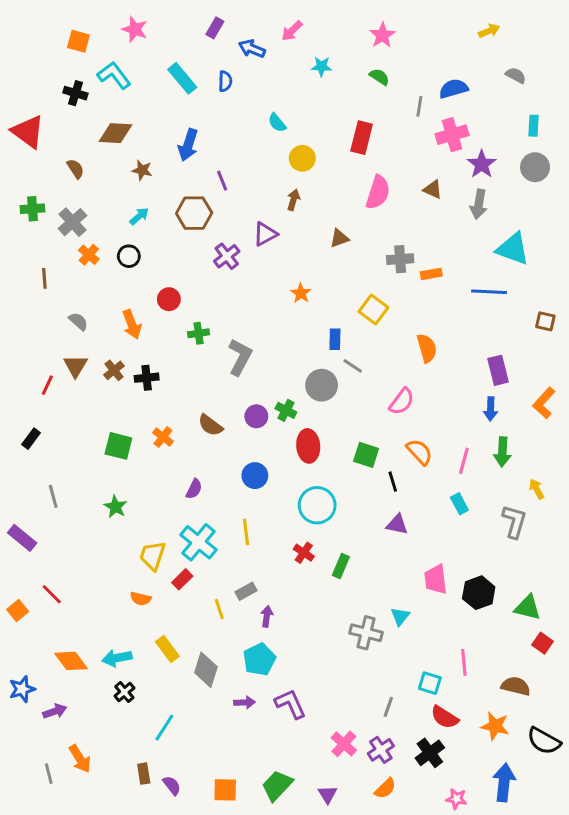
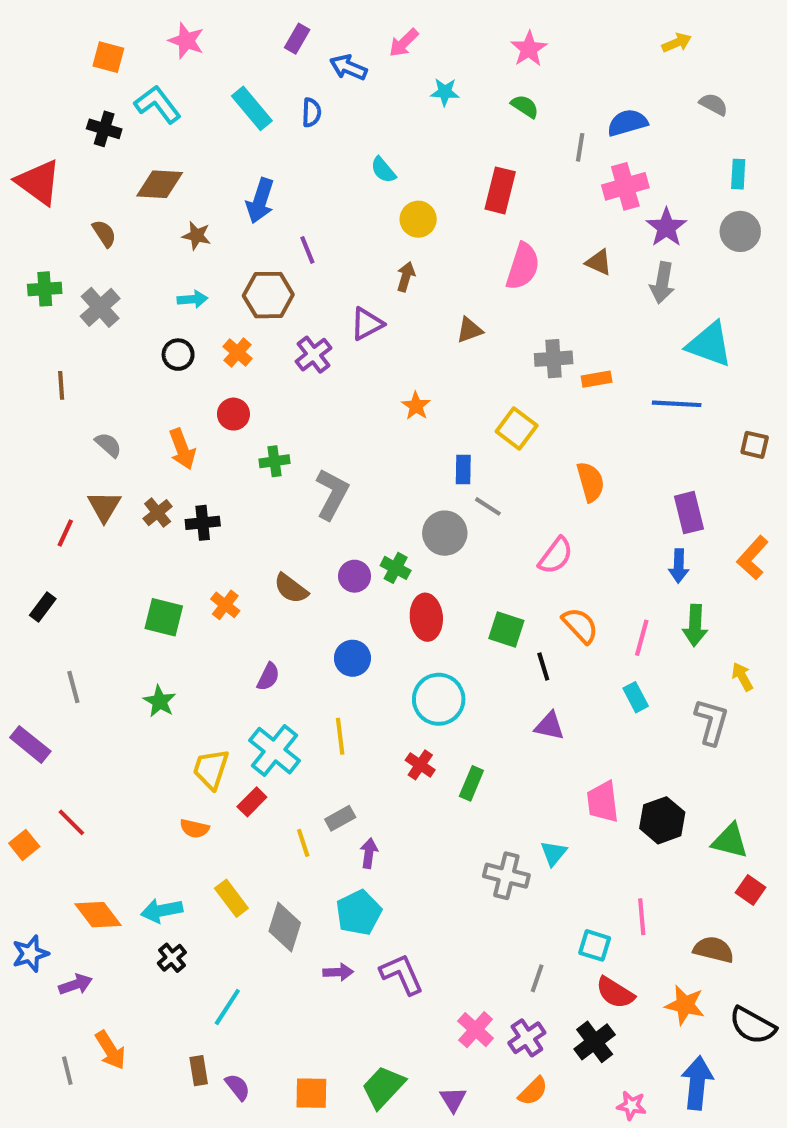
cyan arrow: (139, 216) -> (192, 299), turned 36
orange cross: (89, 255) -> (238, 353), moved

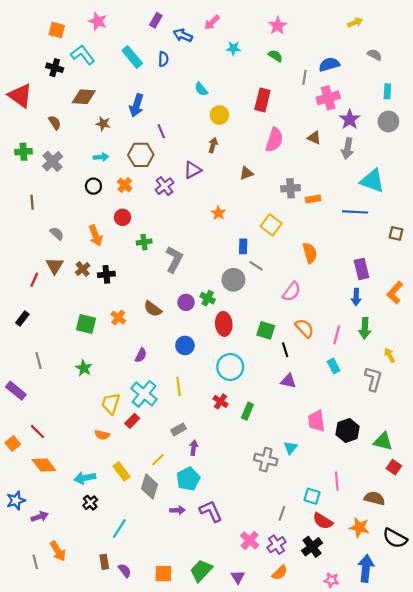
yellow line: (303, 843) -> (158, 460), moved, turned 64
orange diamond: (98, 915) -> (44, 465), moved

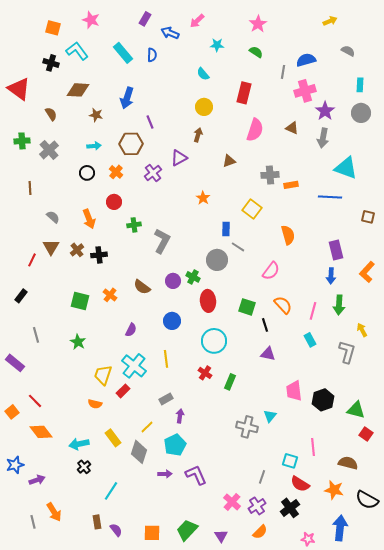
cyan semicircle: (201, 89) -> (203, 74), moved

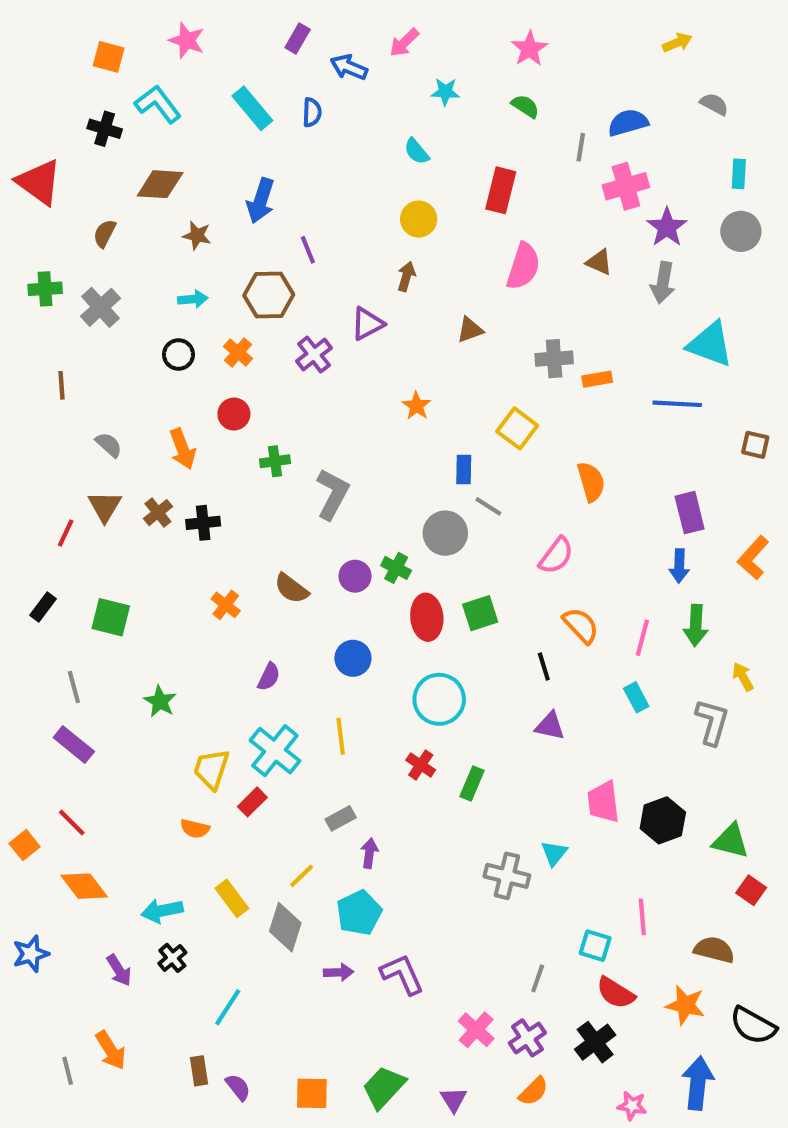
brown semicircle: (51, 114) -> (105, 233), turned -120
green square: (80, 301) -> (111, 617), moved
green square: (247, 307) -> (480, 613), moved, turned -36
purple rectangle: (15, 363) -> (74, 744), moved
purple arrow: (37, 480) -> (119, 970), moved, turned 77

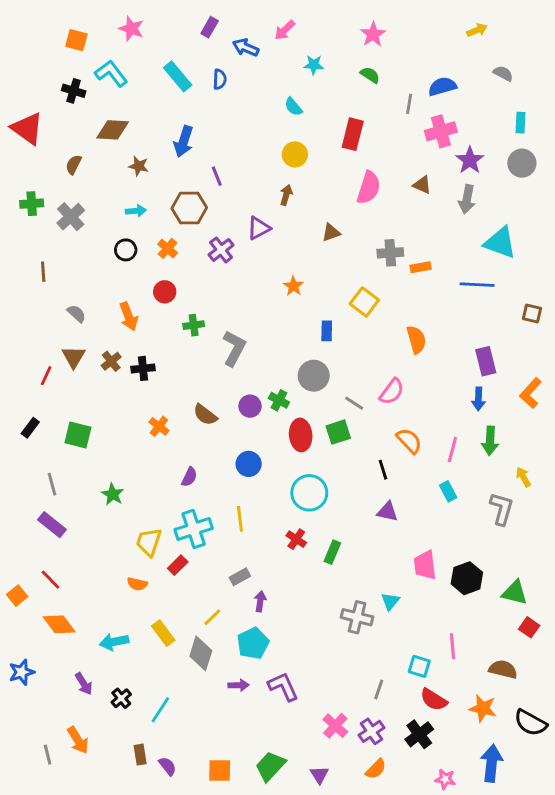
gray line: (488, 506) -> (354, 403), moved
cyan cross: (275, 751) -> (194, 529), turned 33
black cross: (172, 958) -> (121, 698), moved

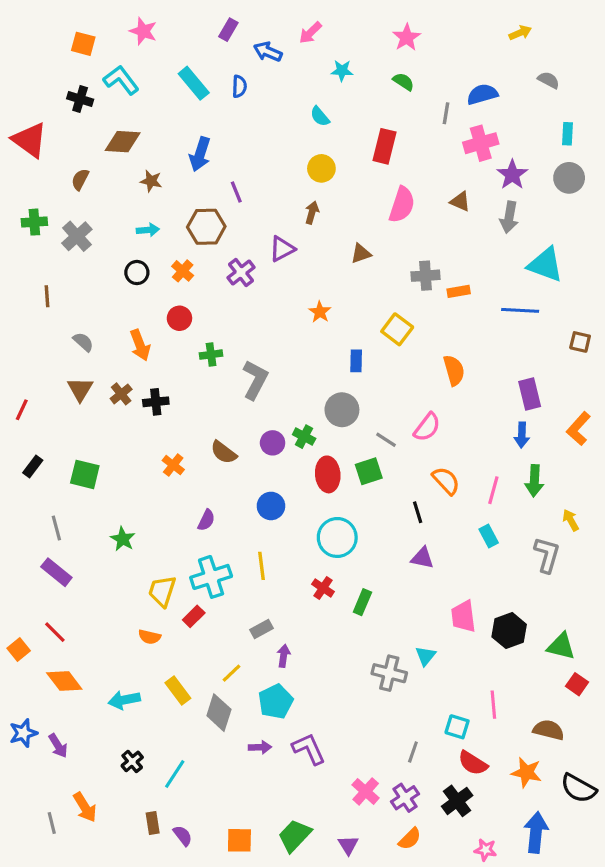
red line: (46, 376) -> (22, 410), moved
purple arrow: (84, 684) -> (58, 746), moved

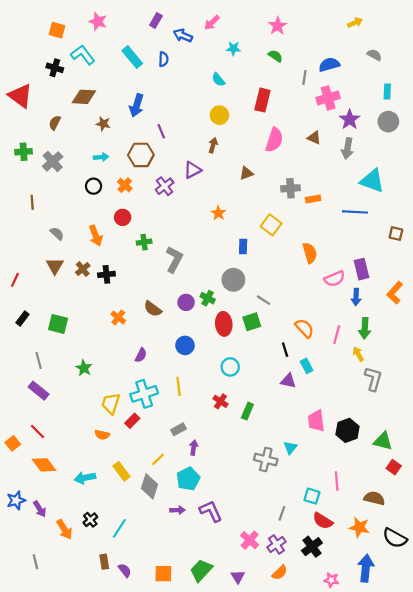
pink semicircle: (427, 427) -> (335, 279), moved, turned 30
yellow arrow: (571, 520) -> (358, 354), moved
cyan rectangle: (489, 536) -> (307, 366), moved
cyan circle: (337, 537) -> (230, 367), size x0.7
orange arrow: (85, 807) -> (64, 529), moved

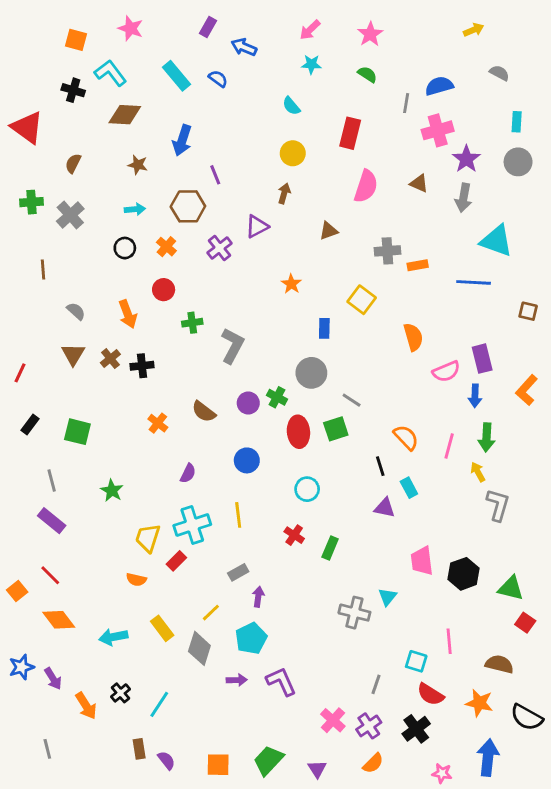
pink arrow: (212, 23) -> (310, 30), moved
blue semicircle: (163, 59) -> (218, 79), turned -56
brown diamond: (84, 97) -> (125, 115), moved

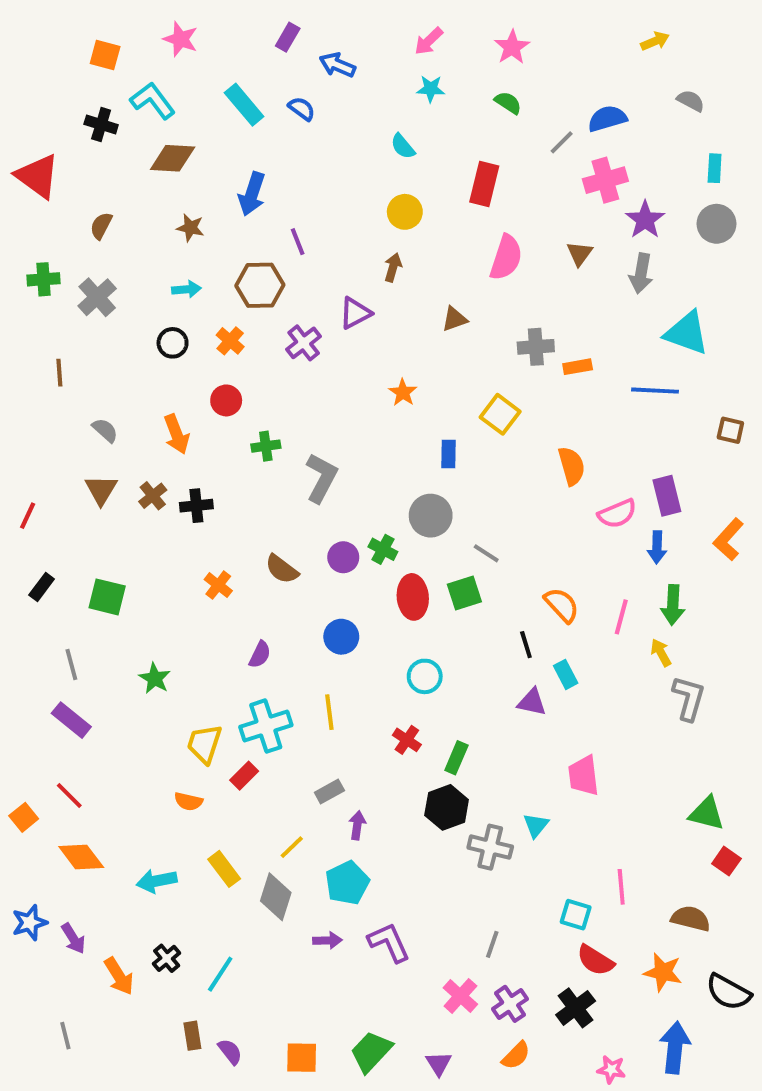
gray line: (406, 103) -> (562, 142), turned 36
brown triangle: (419, 183) -> (580, 254), turned 42
black hexagon: (464, 574) -> (447, 807), moved
gray line: (376, 684) -> (492, 944), moved

